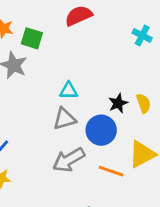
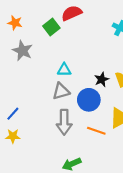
green square: (32, 38) -> (51, 27), moved, turned 35
gray arrow: (69, 160) -> (64, 122), turned -60

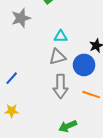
gray star: (22, 51) -> (21, 18), turned 30
yellow star: (13, 136) -> (12, 111), moved

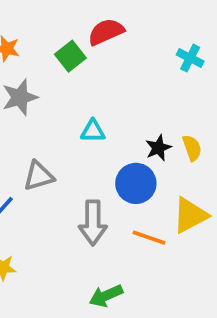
gray triangle: (58, 57) -> (39, 176), moved

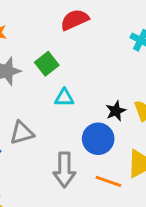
green square: (70, 56) -> (47, 64), moved

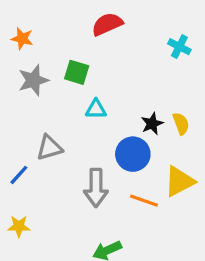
green square: (47, 64) -> (77, 72), turned -35

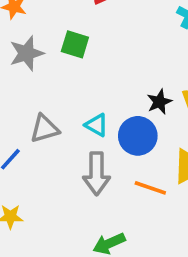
cyan triangle: (96, 109) -> (97, 125), moved, turned 30

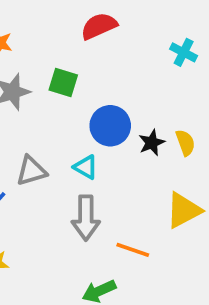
blue circle: (138, 136) -> (110, 126), moved
orange line: (150, 188) -> (133, 250), moved

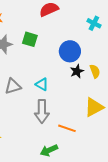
blue circle: (110, 126) -> (70, 51), moved

